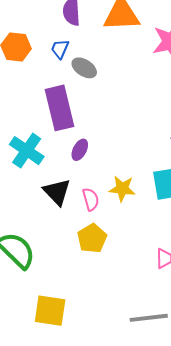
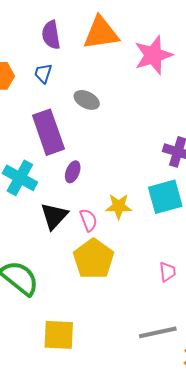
gray ellipse: (84, 68) -> (87, 100), moved
black triangle: (57, 192) -> (54, 216), turned 32
yellow pentagon: (92, 238) -> (94, 259), size x1.4

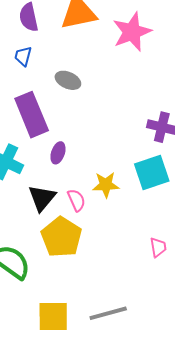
yellow pentagon: (94, 259) -> (61, 237), moved
gray line: (158, 332) -> (108, 313), moved

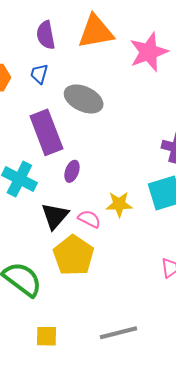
gray ellipse: (68, 80) -> (84, 99), size x1.5
pink semicircle: (76, 200) -> (89, 219), turned -40
yellow square: (53, 316) -> (47, 336), moved, size x0.7

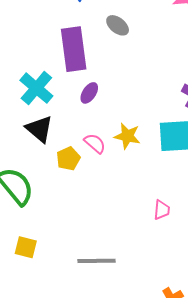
gray ellipse: (84, 99) -> (118, 25), size x0.6
black triangle: (55, 216) -> (39, 129), moved, turned -44
yellow pentagon: (73, 255) -> (68, 159), moved, size x0.6

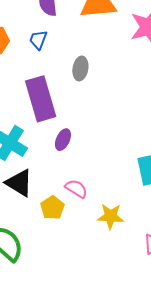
gray ellipse: (118, 25) -> (80, 68), turned 70
yellow star: (127, 136) -> (110, 216), moved

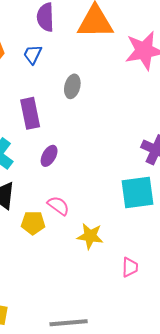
purple rectangle: (41, 99) -> (30, 113), size x0.7
yellow pentagon: (52, 208) -> (33, 223), turned 30

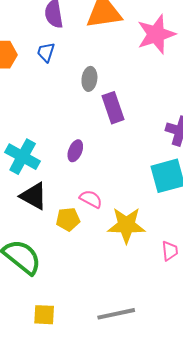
purple rectangle: (30, 113) -> (113, 108), moved
yellow star: (90, 236) -> (126, 225), size x1.4

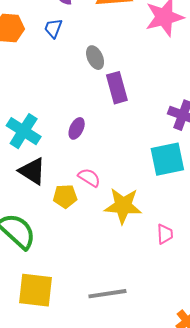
gray ellipse: (89, 79) -> (95, 58), turned -35
yellow square: (44, 315) -> (35, 290), size x1.6

